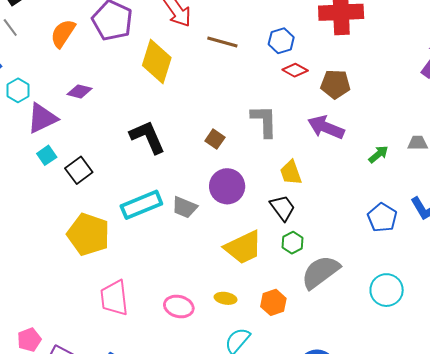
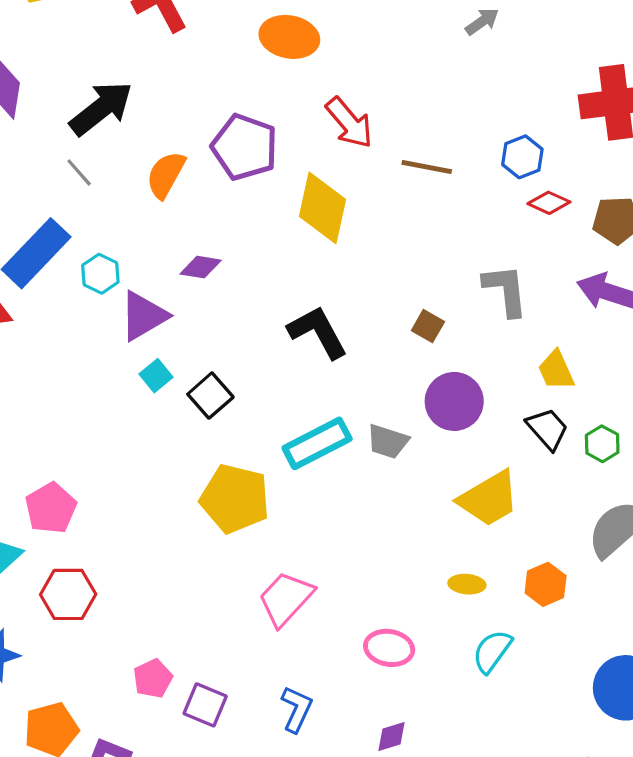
green hexagon: (292, 243) -> (602, 444), moved
pink trapezoid: (114, 298) -> (286, 599), turned 54
pink ellipse: (179, 307) -> (389, 648), moved

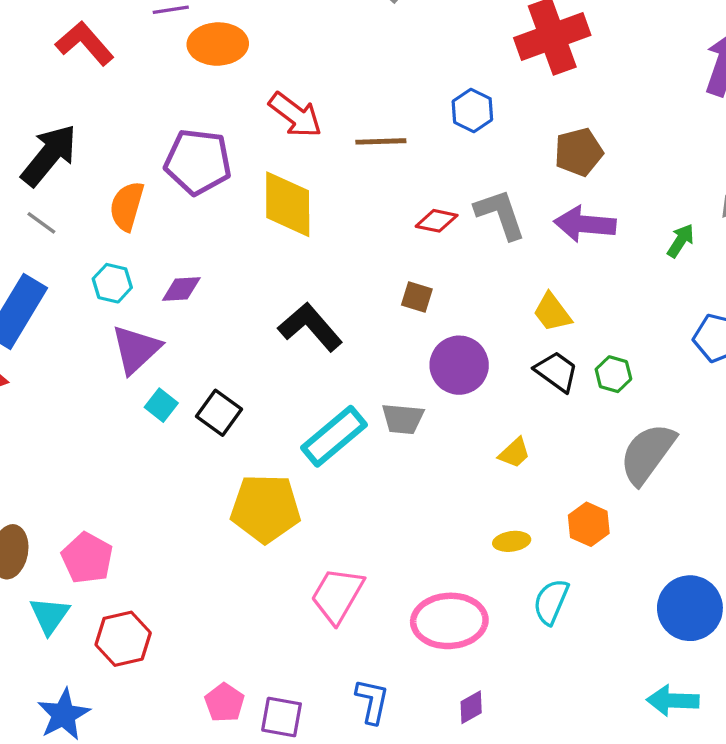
red diamond: (549, 203) -> (437, 221), moved
cyan hexagon: (100, 274) -> (112, 283), moved
gray L-shape: (506, 290) -> (500, 214), moved
yellow trapezoid: (489, 499) -> (514, 453), size x0.5
pink ellipse: (389, 648) -> (449, 621), size x1.5

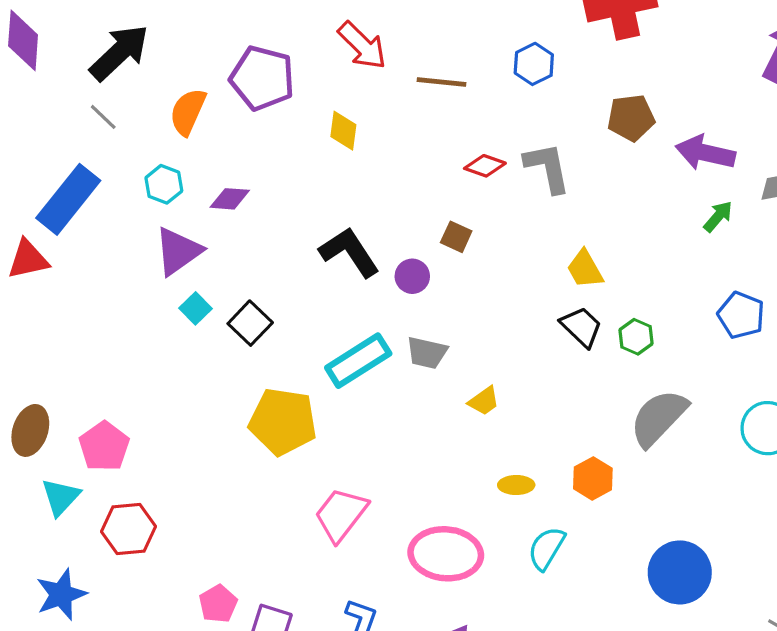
yellow diamond: (288, 204) -> (343, 131), size x0.6
purple arrow: (585, 224) -> (705, 153), moved
purple circle: (459, 365) -> (412, 276), moved, size x0.6
yellow trapezoid: (514, 453) -> (484, 401), moved

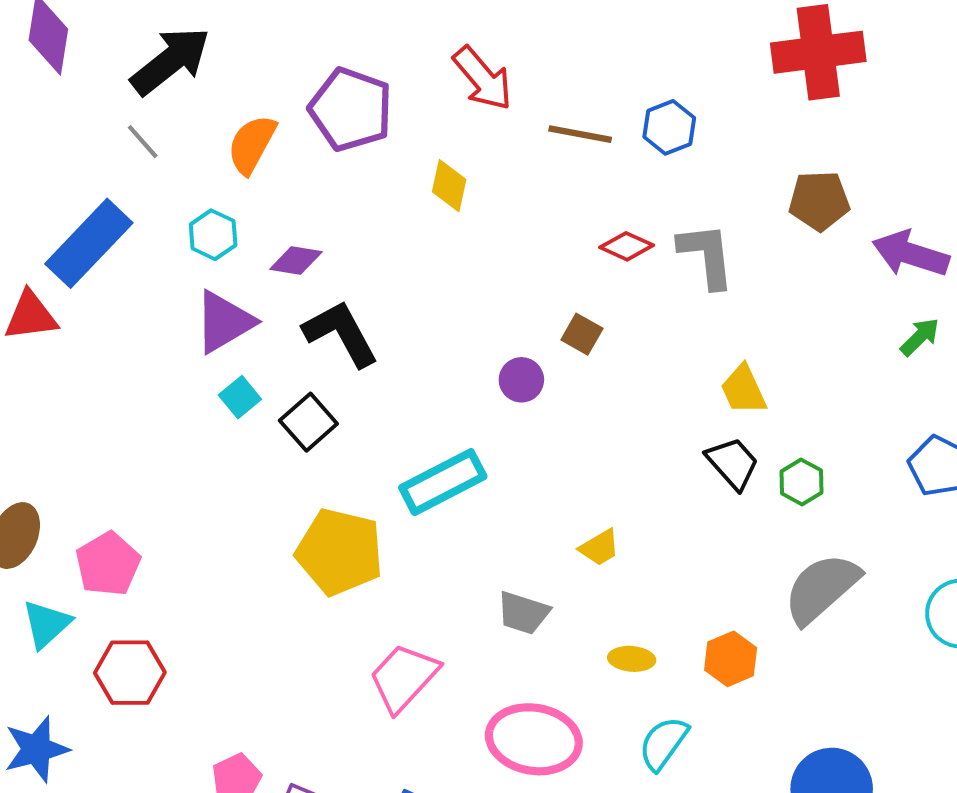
blue hexagon: (534, 64) -> (669, 127), moved
black L-shape: (349, 252) -> (341, 333), moved
gray trapezoid: (427, 353) -> (523, 613), moved

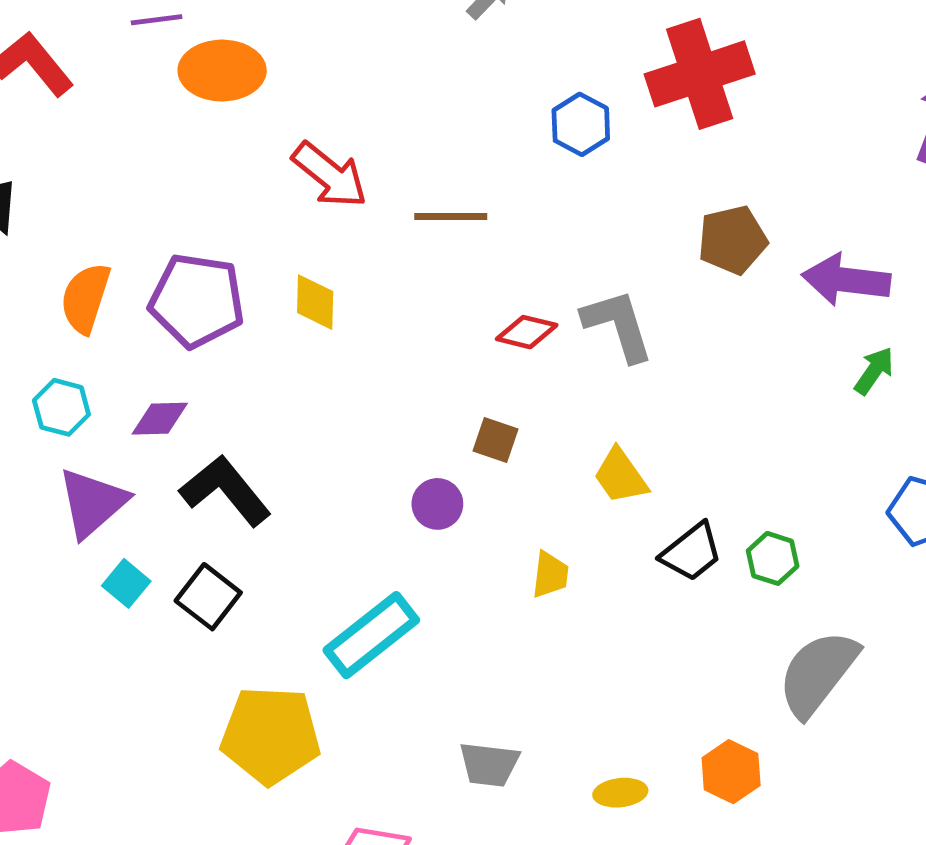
purple pentagon: (351, 109) -> (197, 300), moved
blue hexagon: (669, 127) -> (581, 124), moved
yellow trapezoid: (743, 390) -> (620, 476), moved
black trapezoid: (733, 463) -> (692, 552), turned 104
yellow trapezoid: (599, 548) -> (550, 575), moved, turned -42

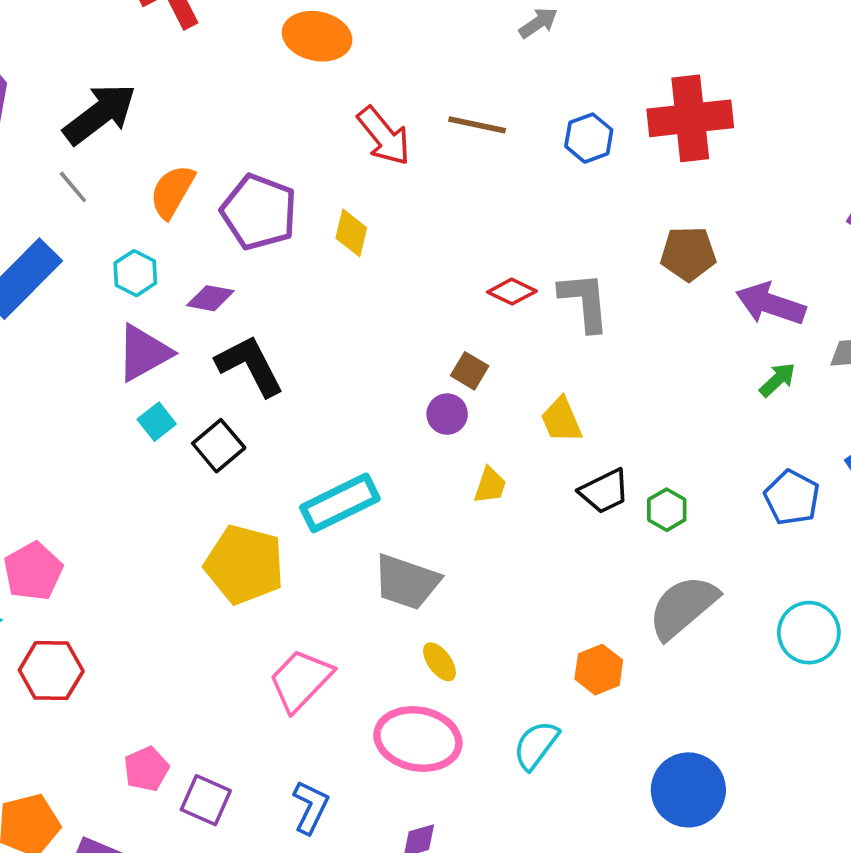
brown line: (451, 216) -> (477, 125), moved
purple circle: (437, 504) -> (447, 414), moved
gray trapezoid: (489, 764) -> (407, 582), moved, size x1.4
yellow ellipse: (620, 793) -> (439, 662), moved, turned 48

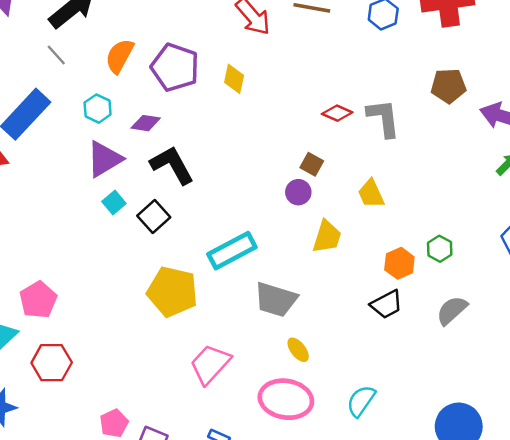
yellow trapezoid: (490, 485) -> (327, 237), size x1.4
black trapezoid: (604, 491) -> (387, 304), moved
gray semicircle: (683, 607) -> (452, 310), size x0.7
orange hexagon: (599, 670) -> (399, 263), moved

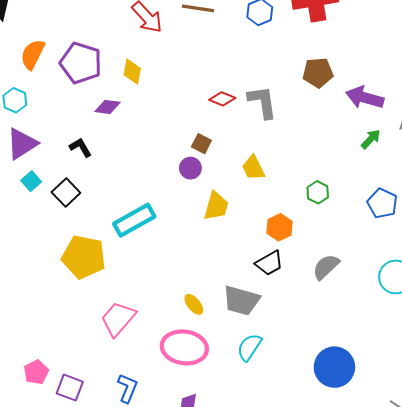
purple diamond: (146, 123) -> (108, 107), moved
black L-shape: (172, 165) -> (81, 147), size x0.6
green hexagon: (440, 249) -> (318, 192), moved
gray trapezoid: (276, 300) -> (241, 301), moved

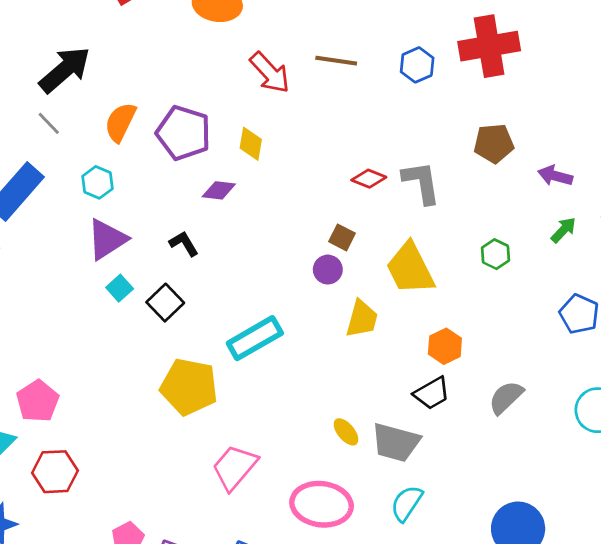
purple arrow: (365, 98) -> (555, 176), size x0.7
yellow trapezoid: (253, 168) -> (410, 269), size x1.6
green hexagon: (318, 192) -> (495, 254), moved
yellow ellipse: (194, 304) -> (346, 432), moved

